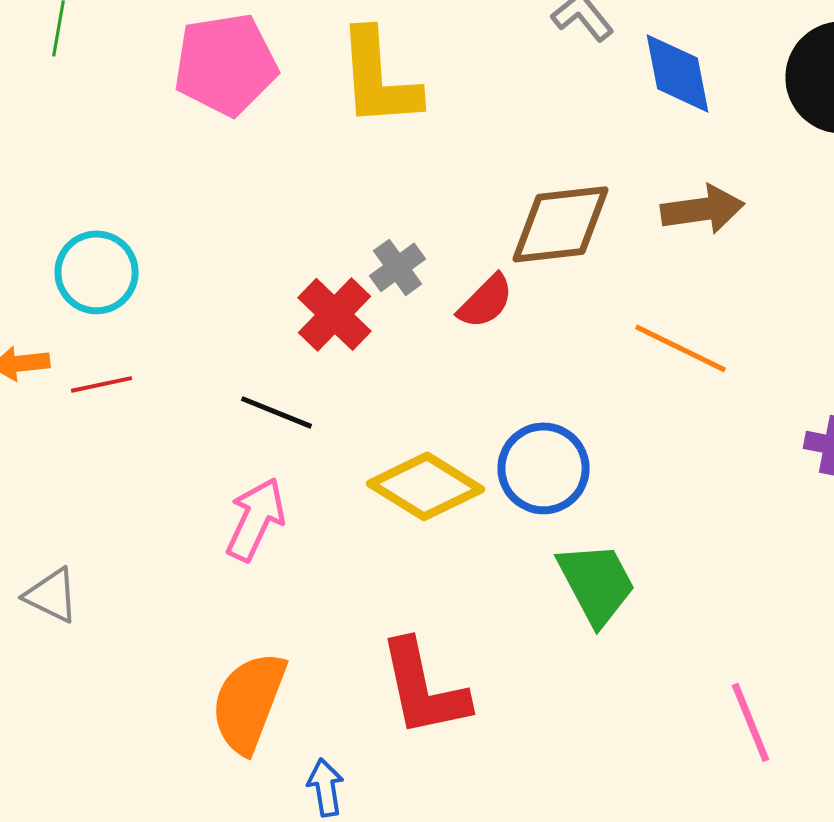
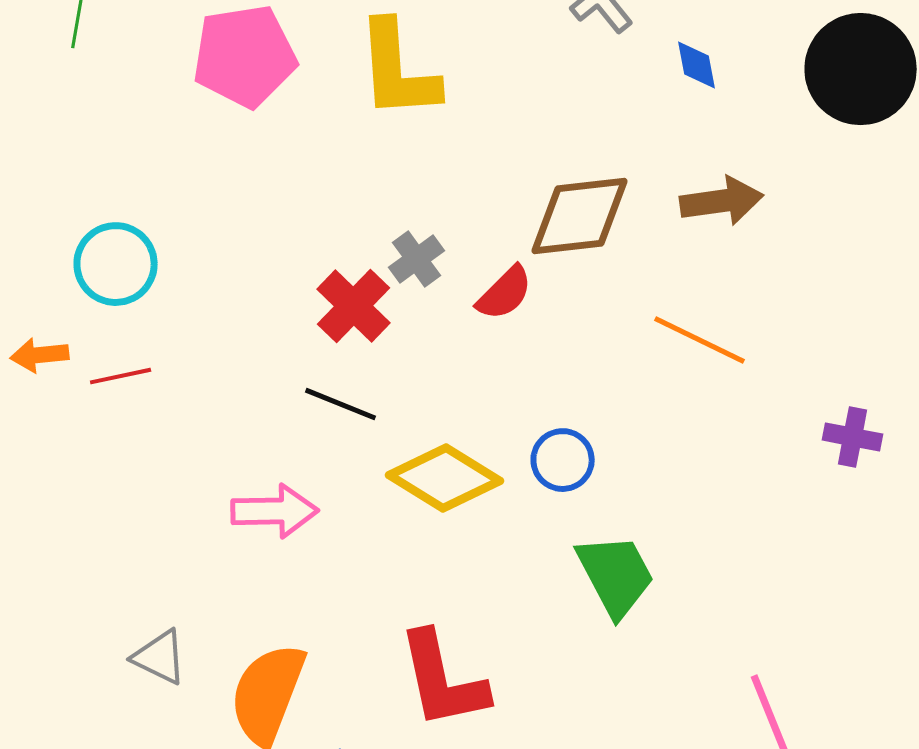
blue diamond: (678, 73) -> (697, 65), size x0.6
black line: (277, 412) -> (341, 404), moved
blue circle: (544, 468) -> (563, 460), size x0.7
pink arrow: (256, 519) -> (275, 511), turned 64
gray triangle: (52, 595) -> (160, 657), moved

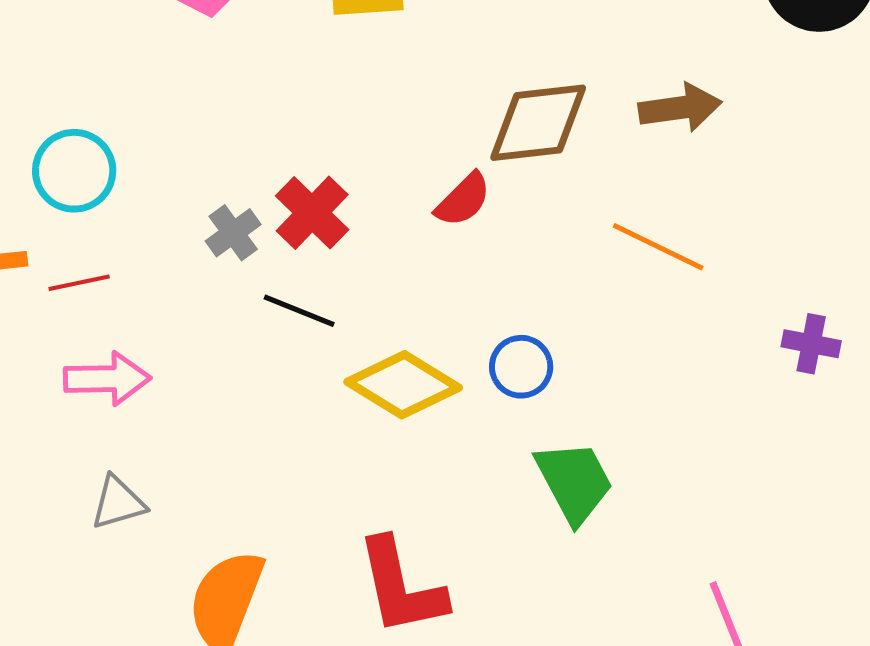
gray cross: (417, 259) -> (233, 233), moved
pink arrow: (275, 511) -> (107, 379), moved
gray triangle: (160, 657) -> (118, 503), moved, turned -42

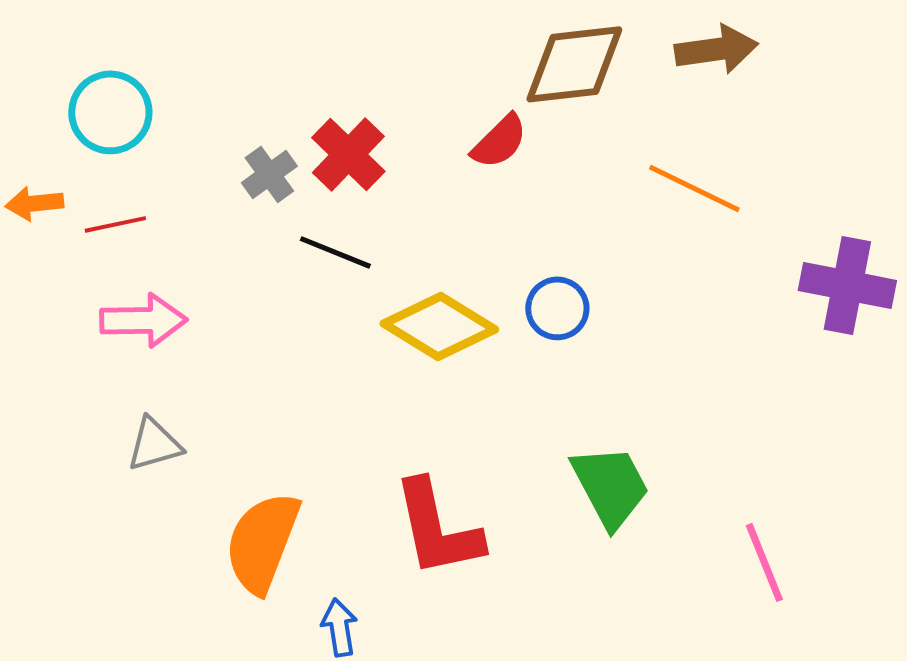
purple cross: (811, 344) -> (847, 285), size x1.6
green trapezoid: (574, 482) -> (610, 486), moved

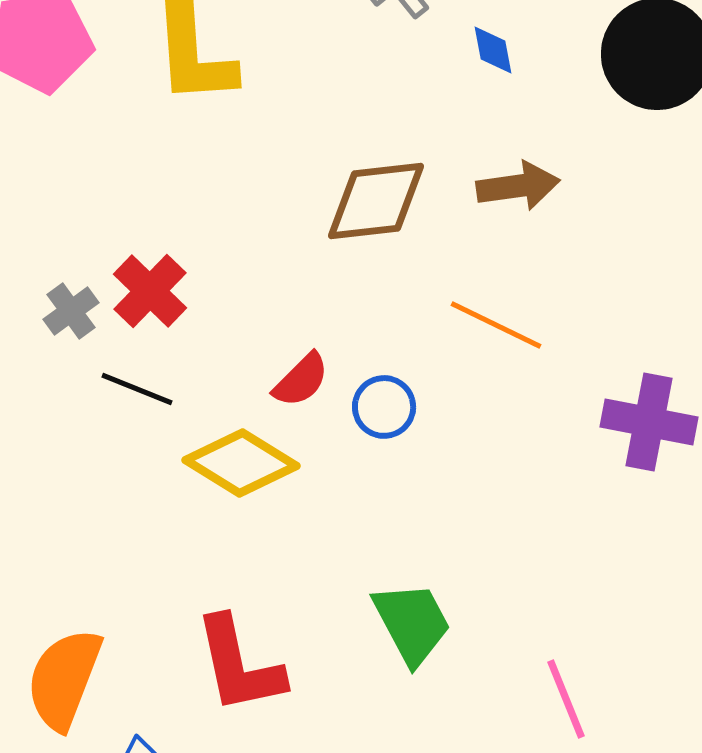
red semicircle: (499, 141) -> (301, 380), moved
blue circle: (557, 308) -> (384, 407), moved

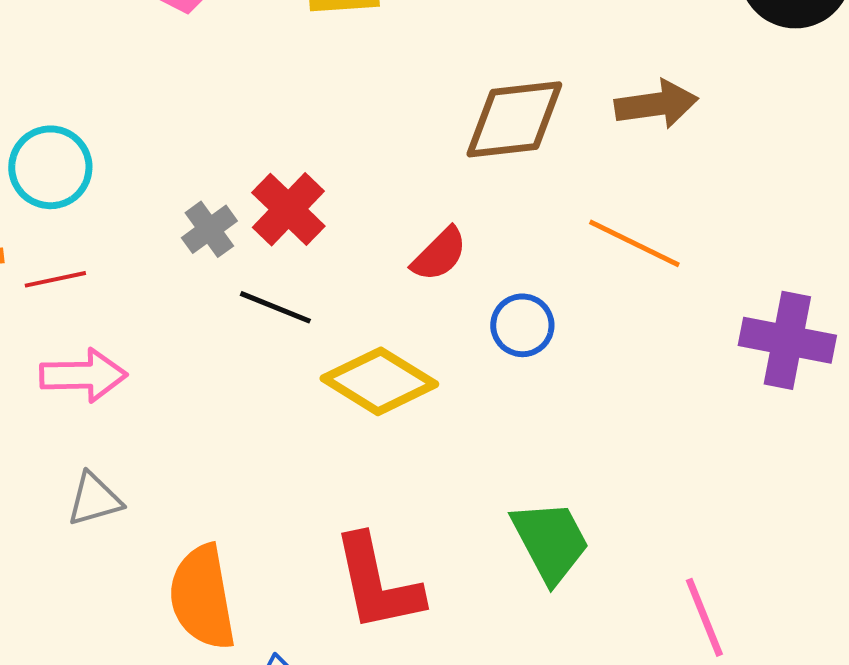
red semicircle: (301, 380) -> (439, 254), moved
orange semicircle: (64, 679) -> (202, 597), turned -31

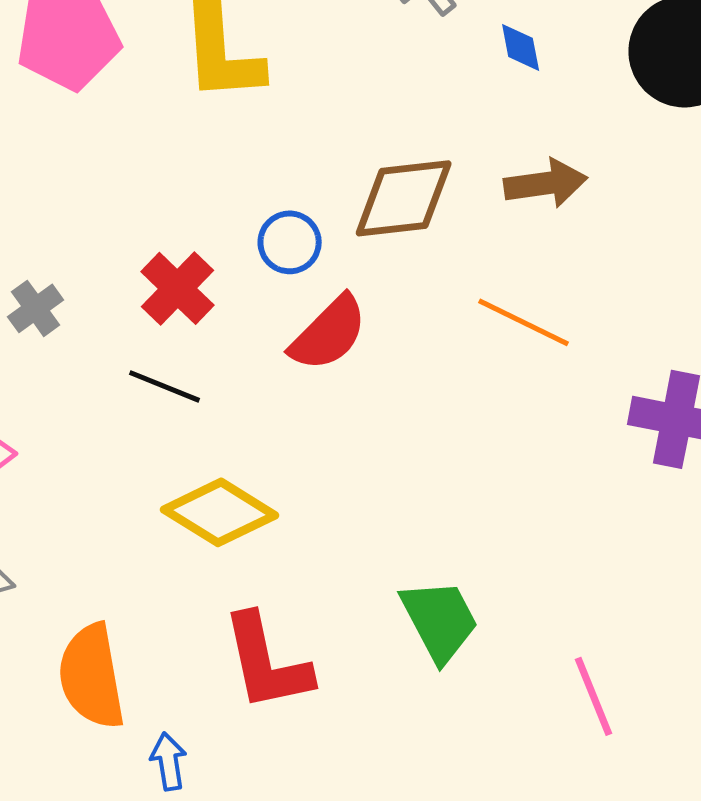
gray cross: (209, 229) -> (36, 308), moved
red semicircle: (439, 254) -> (329, 333), size x1.4
blue circle: (522, 325) -> (290, 242), moved
yellow diamond: (379, 381) -> (220, 512), moved

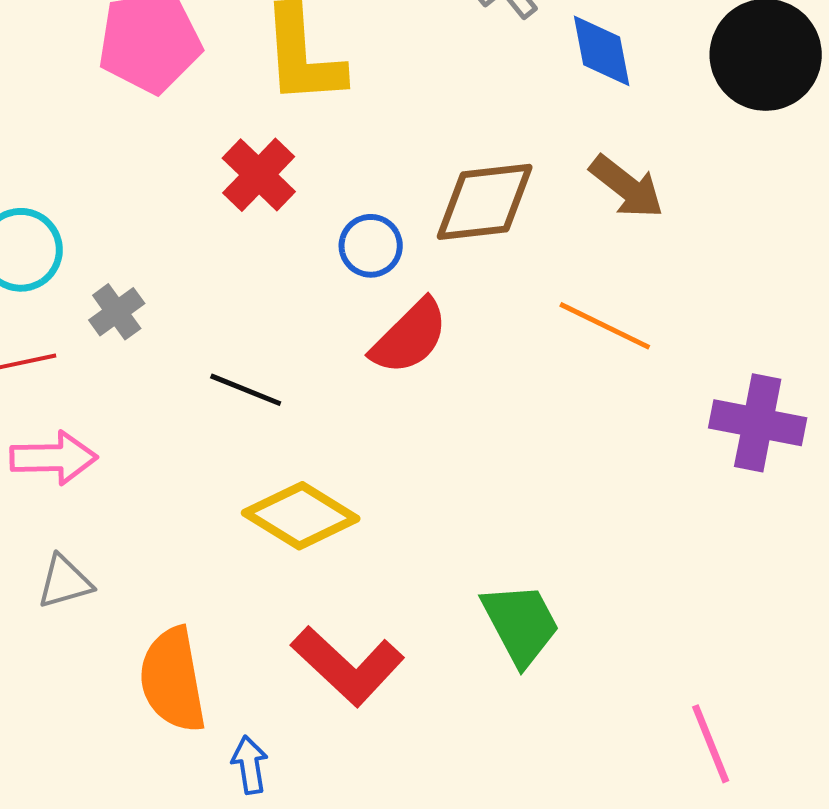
blue diamond: (521, 47) -> (602, 51), size x1.5
brown arrow: (546, 183) -> (627, 187), turned 46
red cross: (178, 288) -> (259, 175), moved
red L-shape: (267, 662) -> (348, 666), turned -35
pink line: (594, 696) -> (711, 744), moved

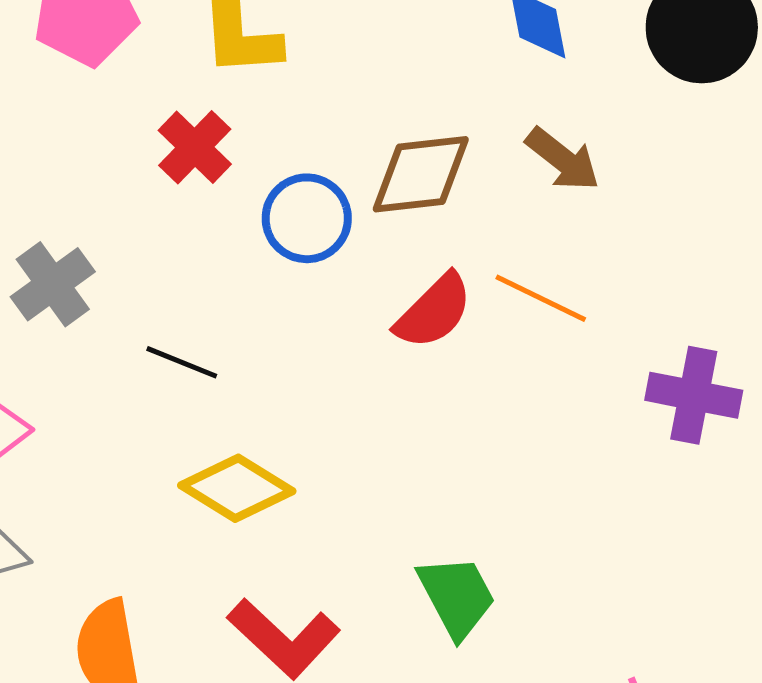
blue circle: (371, 246) -> (307, 218), size x1.4
gray cross: (117, 312) -> (53, 284), size x1.5
red semicircle: (410, 337) -> (434, 311), moved

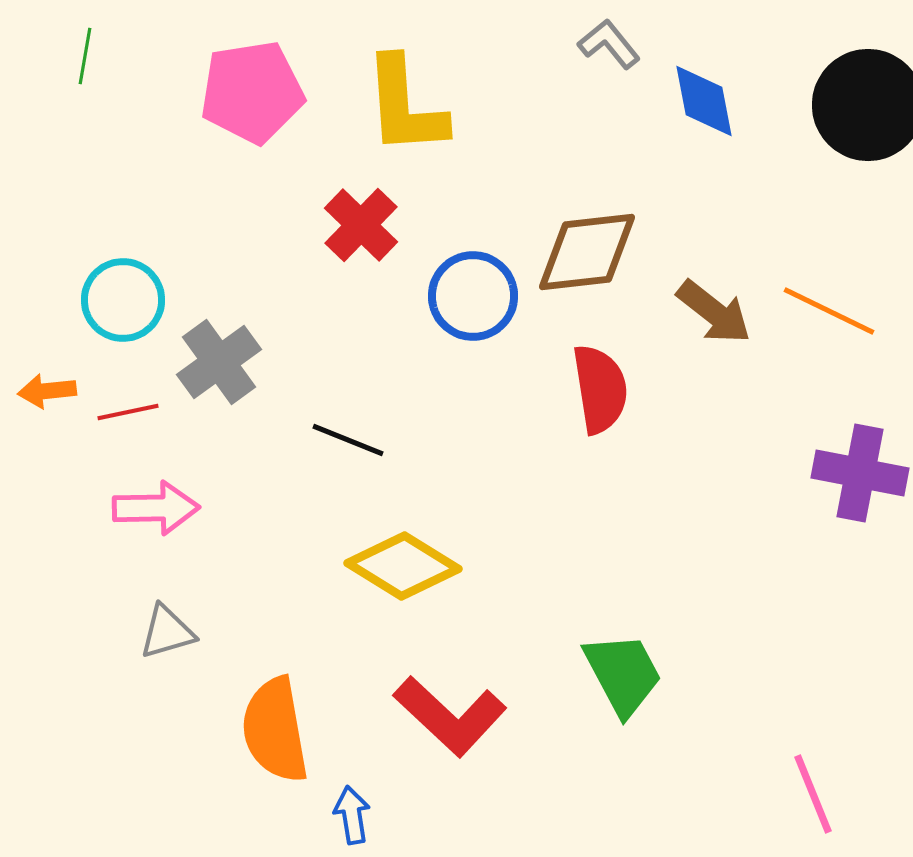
brown arrow: (563, 159) -> (714, 312), moved
orange line: (541, 298) -> (829, 311), moved
red semicircle: (434, 311) -> (600, 389), turned -54

